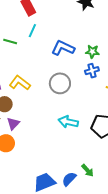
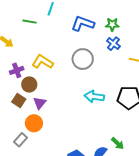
blue cross: (92, 71) -> (114, 44), turned -32

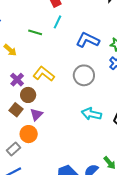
purple cross: (17, 70) -> (17, 80), turned -32

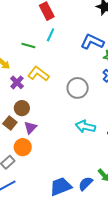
blue L-shape: (88, 40) -> (92, 42), moved
yellow L-shape: (44, 74) -> (38, 74), moved
purple cross: (17, 80) -> (17, 82), moved

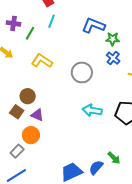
green line: (28, 45) -> (30, 33), turned -72
purple cross: (17, 82) -> (13, 23), moved, turned -32
purple triangle: (30, 128) -> (37, 115), turned -48

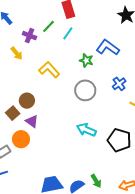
purple cross: (13, 23) -> (30, 36), moved
green line: (30, 33) -> (49, 26), moved
green star: (113, 39) -> (86, 60), moved

